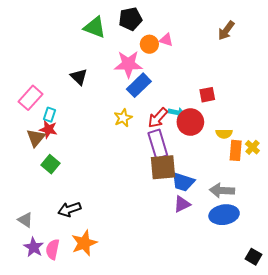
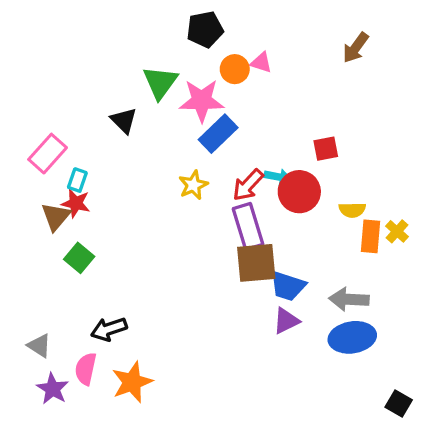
green triangle: (95, 27) -> (160, 82), moved, turned 45
pink semicircle: (53, 249) -> (86, 369), moved

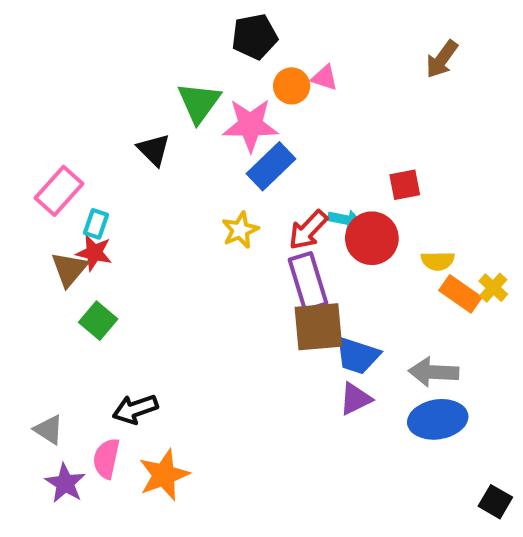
orange rectangle: (370, 236) -> (460, 294), turned -60

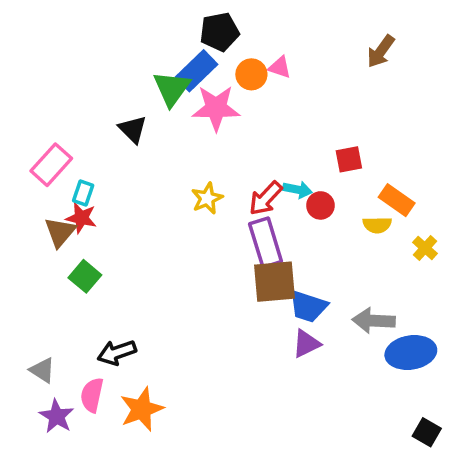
blue rectangle: (271, 166) -> (196, 71), moved
red circle: (372, 238) -> (320, 205), size x0.6
orange rectangle: (460, 294) -> (397, 200), moved
blue ellipse: (438, 419) -> (411, 353), moved

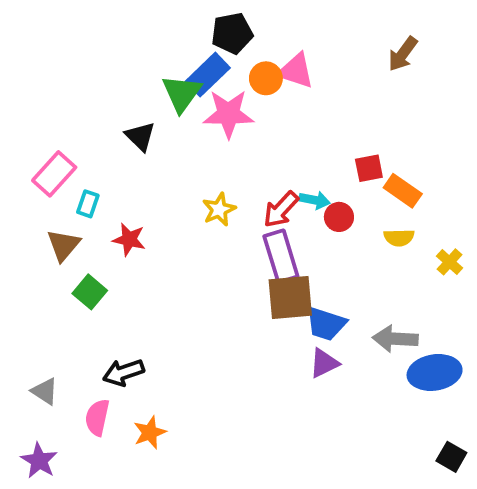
pink triangle: (280, 67) -> (296, 71), size x1.5
orange rectangle: (397, 200) -> (403, 191), moved
red star: (81, 218) -> (129, 239), moved
orange star: (142, 409) -> (150, 432), size x0.7
purple star: (57, 416) -> (39, 461), moved

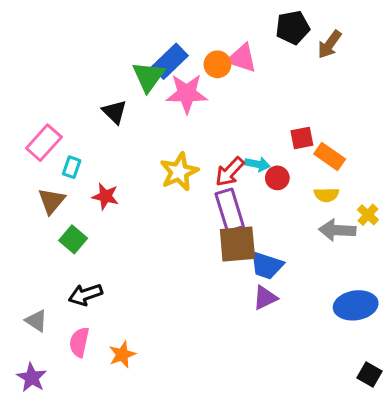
black pentagon: (232, 33) -> (293, 27), moved
yellow star: (219, 209) -> (179, 172), size x1.4
gray arrow: (395, 339) -> (337, 230), moved
black arrow: (123, 372) -> (85, 295), moved

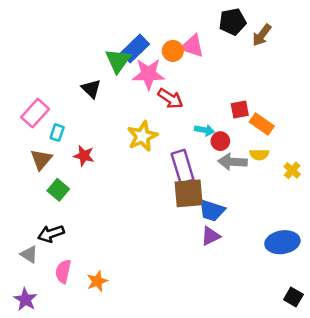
red arrow: (230, 172) -> (170, 98), moved, turned -100
gray arrow: (337, 230) -> (233, 162), moved
black arrow: (85, 295) -> (51, 234), moved

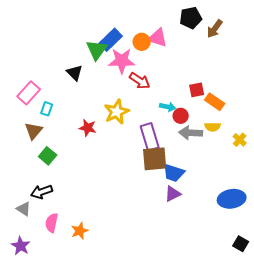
red star: (84, 156) -> (88, 128), moved

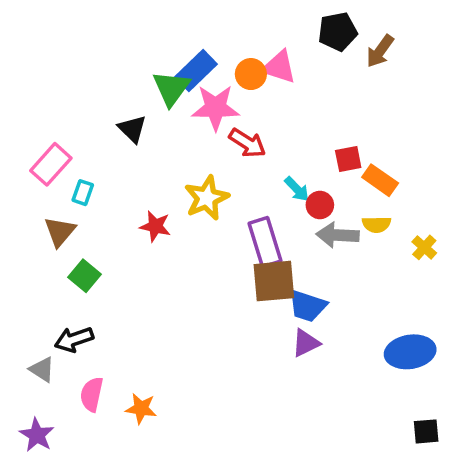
cyan arrow: (168, 107) -> (297, 189), turned 35
orange star: (80, 231) -> (141, 408), turned 30
black square: (241, 244) -> (426, 431), turned -35

